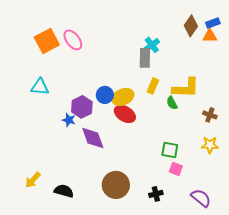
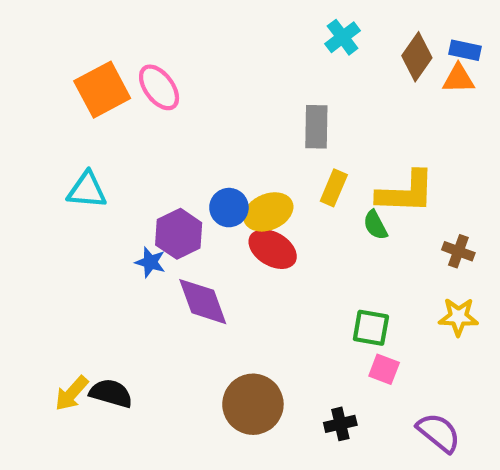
blue rectangle: (213, 23) -> (465, 50), turned 32
cyan cross: (152, 45) -> (343, 37), moved
black semicircle: (64, 191) -> (111, 393), moved

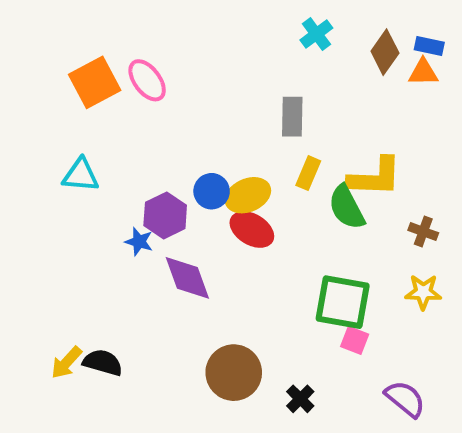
green semicircle: (375, 225) -> (347, 207), size x1.6
green square: (371, 328) -> (343, 302), size x1.6
black cross: (340, 424) -> (300, 399), moved, turned -32

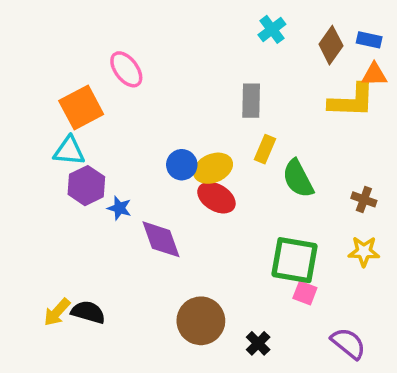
orange triangle: (423, 72) -> (374, 75), moved
orange square: (95, 82) -> (81, 108), moved
yellow L-shape: (375, 177) -> (352, 101), moved
purple hexagon: (165, 215) -> (86, 186), moved

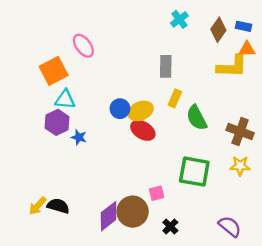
cyan triangle: (69, 151) -> (65, 99), moved
brown cross: (364, 199) -> (240, 132), size x1.6
purple diamond: (161, 239) -> (109, 216), moved, turned 72
pink square: (305, 293) -> (157, 193), moved, turned -35

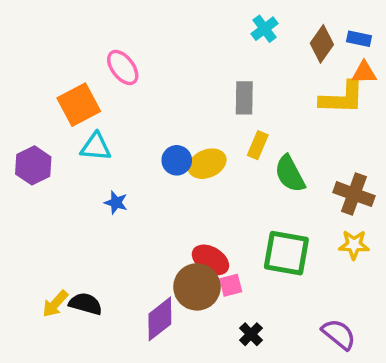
purple hexagon: (57, 122) -> (33, 165), moved
red ellipse: (143, 130) -> (210, 260), moved
brown circle: (133, 212) -> (197, 287), moved

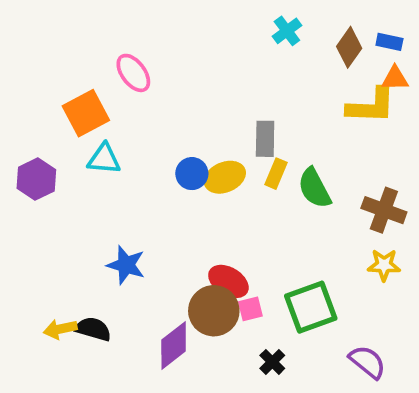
gray rectangle: (244, 98) -> (265, 139), moved
yellow rectangle: (258, 145) -> (276, 174), moved
blue star: (116, 203) -> (126, 265), moved, size x1.5
green square: (286, 253) -> (311, 307), moved, turned -30
yellow arrow: (55, 304) -> (60, 329), turned 36

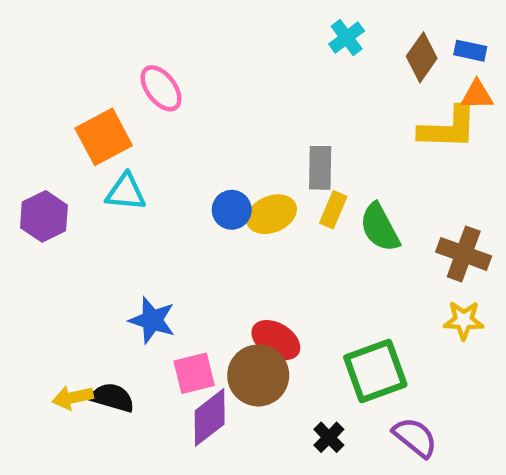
pink square: (250, 309) -> (194, 373), moved, size x1.4
purple semicircle: (367, 362) -> (415, 437), moved

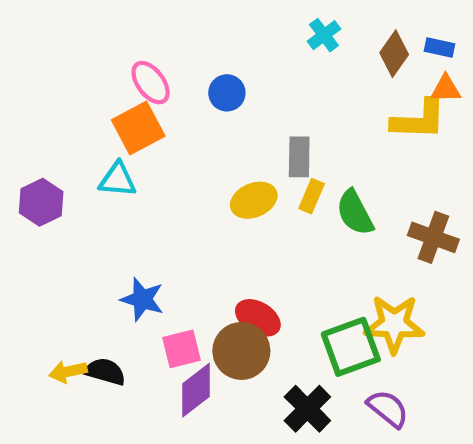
orange square: (104, 137) -> (138, 128), moved
blue circle: (232, 210) -> (227, 93), moved
yellow star: (464, 320) -> (394, 324), moved, size x1.6
black cross: (329, 437) -> (307, 409), size x1.6

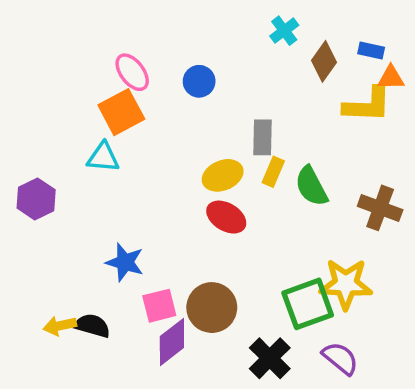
blue rectangle: (440, 47) -> (371, 51), moved
brown diamond: (394, 54) -> (324, 61), moved
purple hexagon: (41, 202) -> (36, 199), moved
red ellipse: (258, 318) -> (226, 217), moved

